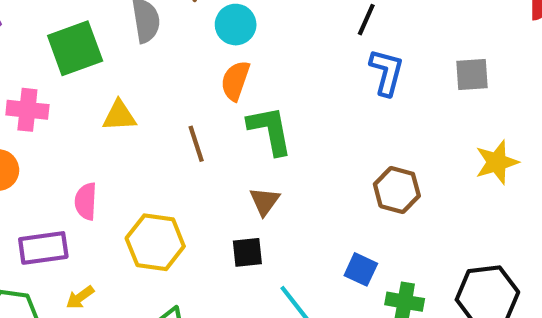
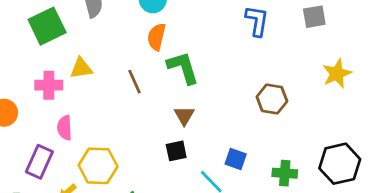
pink cross: (27, 110) -> (49, 85), moved
yellow hexagon: (155, 242) -> (98, 166), moved
purple rectangle: (43, 248) -> (39, 162), turned -52
blue square: (361, 269) -> (236, 159), moved

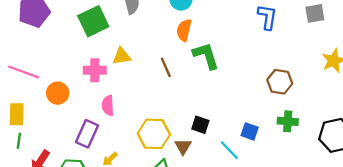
brown triangle: (184, 116) -> (183, 146), moved
black square: (176, 151) -> (200, 125), turned 30
yellow hexagon: (98, 166) -> (154, 134), moved
green cross: (285, 173) -> (288, 121), moved

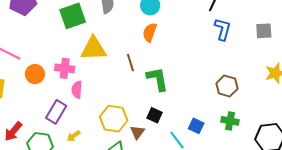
yellow triangle: (122, 56) -> (94, 49), size x1.6
green L-shape: (206, 56) -> (157, 79), moved
pink cross: (95, 70) -> (65, 68), moved

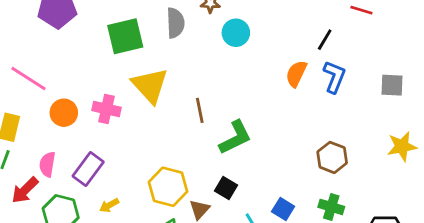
orange semicircle: (150, 32) -> (296, 74), moved
yellow triangle: (94, 49) -> (150, 85), turned 44
green L-shape: (157, 79) -> (235, 137), turned 68
pink semicircle: (77, 90) -> (47, 164), moved

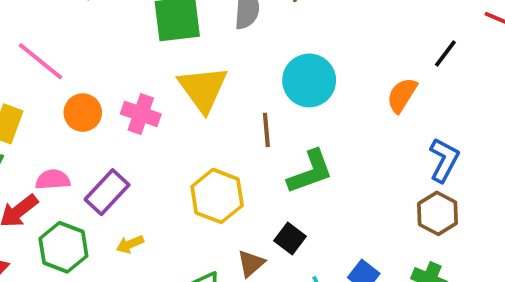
cyan circle: (236, 33) -> (309, 80), moved, size x1.4
blue L-shape: (334, 77) -> (444, 160), moved
pink semicircle: (47, 164) -> (53, 180), turned 70
yellow hexagon: (168, 187) -> (217, 196), moved

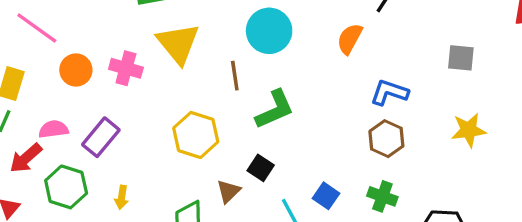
blue L-shape: (444, 160) -> (389, 92), turned -96
yellow arrow: (130, 244) -> (122, 197), moved, turned -55

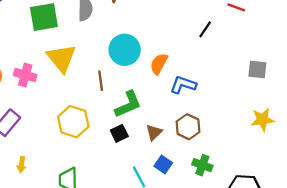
orange semicircle: (350, 39) -> (159, 64), moved
blue L-shape: (389, 92) -> (183, 85), moved
brown hexagon: (386, 139) -> (188, 127), moved
black square: (261, 168) -> (119, 133), moved, turned 30
brown triangle: (228, 191) -> (154, 132), moved

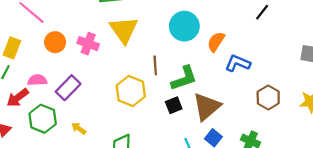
brown line: (101, 81) -> (155, 65), moved
brown hexagon: (188, 127) -> (268, 97), moved
brown triangle: (154, 132) -> (207, 107), size x1.8
yellow arrow: (22, 165) -> (79, 128), turned 112

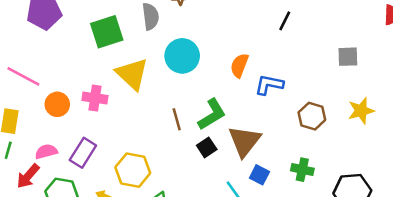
cyan circle: (184, 26) -> (182, 56), moved
brown line: (155, 65) -> (177, 119), moved
yellow hexagon: (131, 91) -> (133, 170), moved

